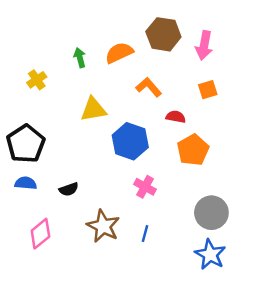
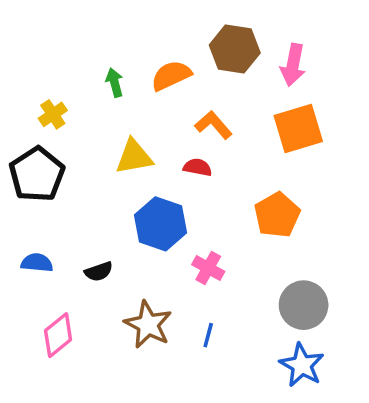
orange square: (208, 90) -> (298, 128), size x1.8
red semicircle: (176, 117) -> (198, 167), moved
blue hexagon: (130, 141) -> (160, 224), moved
black pentagon: (26, 144) -> (37, 174), moved

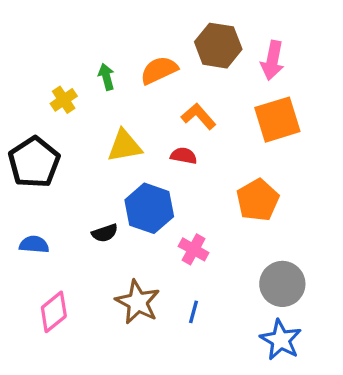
yellow cross: (53, 114) -> (64, 100), moved
black semicircle: (99, 272) -> (105, 233), moved

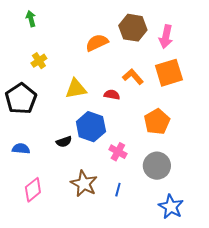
green arrow: (106, 77) -> (31, 19), moved
orange L-shape: (198, 116) -> (133, 77), moved
gray circle: (282, 284) -> (157, 166), moved

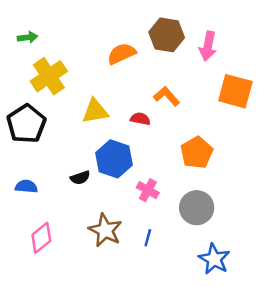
green arrow: (31, 19) -> (28, 37), moved, turned 98
yellow cross: (39, 61) -> (49, 76), size x1.8
orange square: (169, 73) -> (235, 91), moved, turned 32

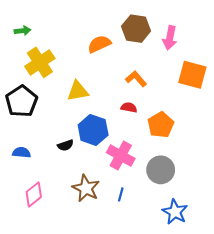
red semicircle: (140, 119) -> (129, 107), moved
pink cross: (148, 190) -> (121, 156), size x1.5

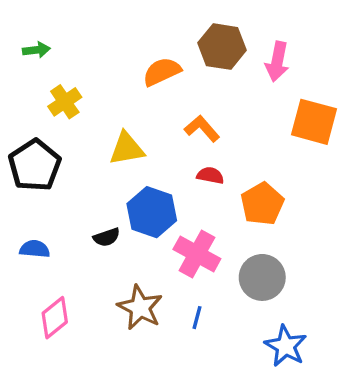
yellow cross: (40, 62) -> (65, 102), size x0.7
orange L-shape: (136, 79) -> (202, 129), moved

